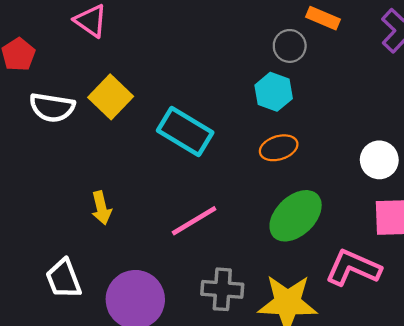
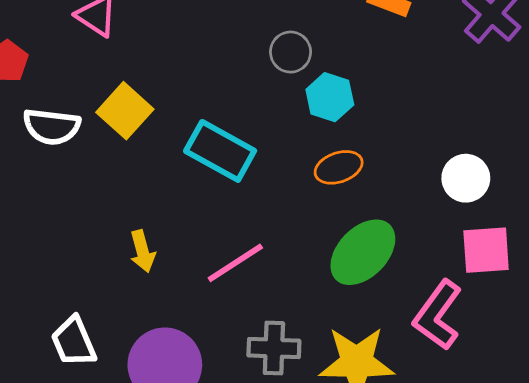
gray circle: (290, 46) -> (291, 52), moved
yellow arrow: (101, 208) -> (142, 251), moved
pink L-shape: (353, 268) -> (438, 315), turned -76

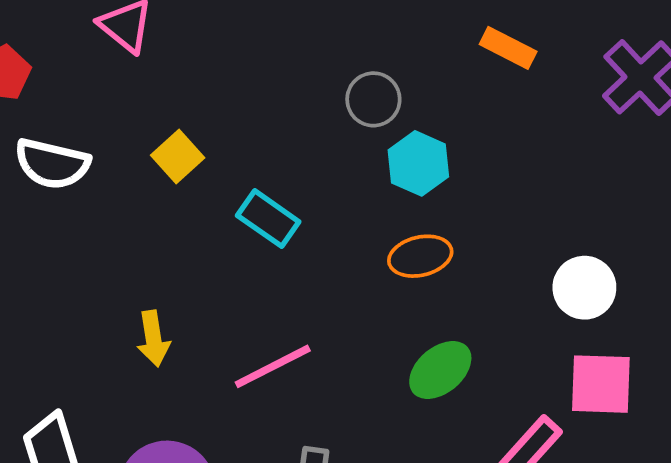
yellow square: (125, 111) -> (178, 157), moved, size x0.7
cyan rectangle: (220, 151) -> (268, 219), size x0.7
green ellipse: (363, 252) -> (440, 370), size x0.7

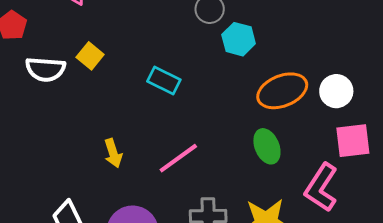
yellow square: (178, 157) -> (90, 56), moved
orange ellipse: (420, 256) -> (282, 91), moved, size x1.5
green ellipse: (440, 370) -> (267, 146), turned -64

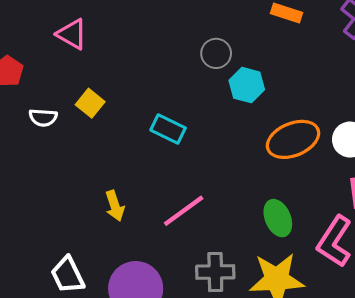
white semicircle: (45, 69) -> (43, 118), size x0.7
green ellipse: (267, 146) -> (278, 218), moved

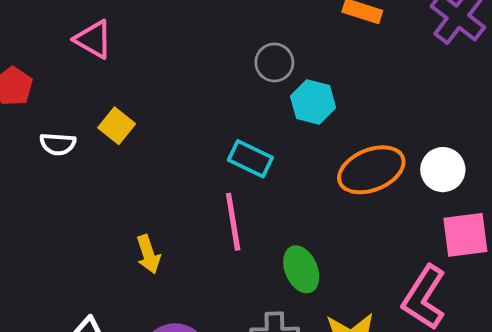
cyan rectangle: (168, 129) -> (250, 159), moved
pink line: (184, 211) -> (233, 222), moved, turned -63
green ellipse: (278, 218) -> (301, 269), moved

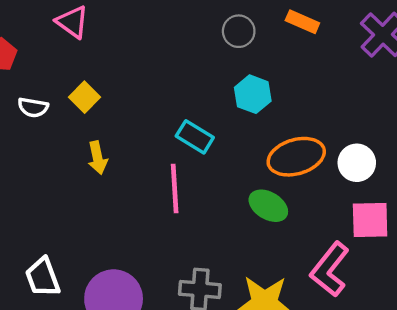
gray circle: (274, 62) -> (239, 31), moved
yellow arrow: (148, 254) -> (98, 158), moved
green ellipse: (301, 269) -> (268, 206), moved, turned -42

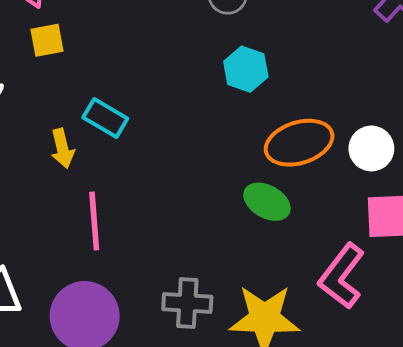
yellow square: (84, 97) -> (47, 40), moved, turned 36
cyan rectangle: (195, 137) -> (105, 118), moved
pink line: (175, 189) -> (94, 221), moved

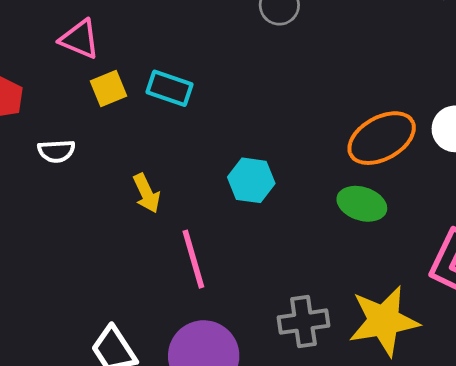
cyan hexagon: (246, 69) -> (251, 180), moved
cyan rectangle: (105, 118) -> (170, 88), moved

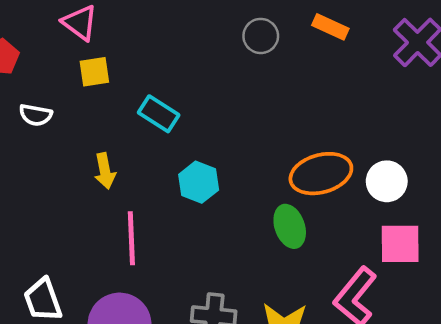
cyan rectangle: (170, 88) -> (159, 114), moved
green ellipse: (362, 204) -> (290, 226), turned 39

